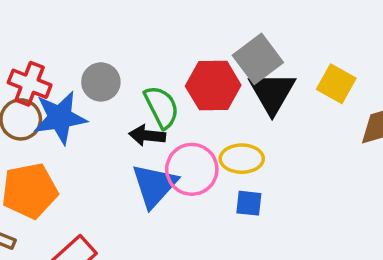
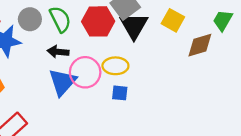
green semicircle: (162, 107) -> (60, 19), moved

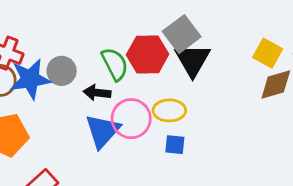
gray circle: (30, 19) -> (62, 71), moved
green semicircle: (60, 19) -> (115, 64), moved
yellow square: (173, 20) -> (268, 53), moved

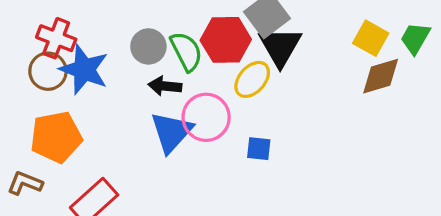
gray circle: (62, 71) -> (148, 46), moved
blue star: (30, 79) -> (84, 70), turned 30
yellow ellipse: (169, 110) -> (252, 79), moved, turned -48

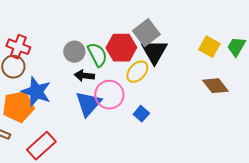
blue star: (84, 70) -> (36, 92), moved
brown diamond: (381, 76) -> (215, 86), moved, turned 68
blue square: (259, 149) -> (141, 114), turned 35

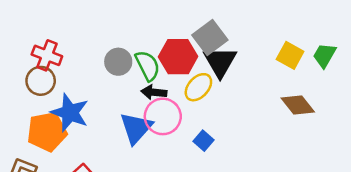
black arrow: (84, 76) -> (154, 92), moved

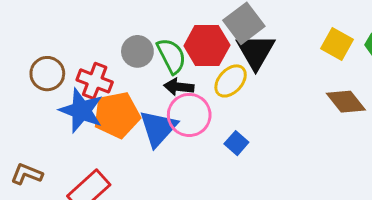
red cross: (47, 55) -> (95, 81), moved
orange pentagon: (47, 132) -> (117, 115), moved

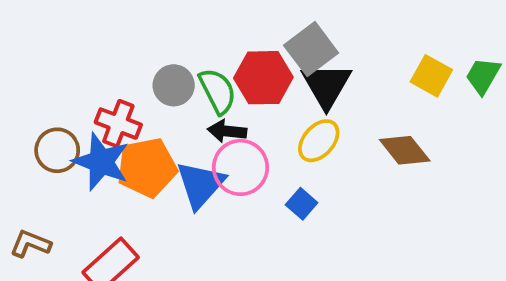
brown circle: (47, 74) -> (57, 150), moved
yellow ellipse: (231, 81) -> (319, 141), moved
brown diamond: (346, 102) -> (405, 150), moved

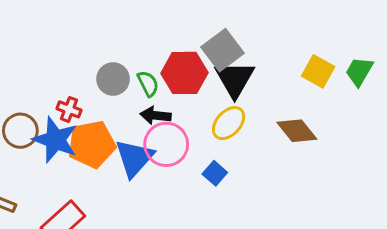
green semicircle: (218, 91) -> (148, 84), size x0.7
red cross: (118, 124) -> (69, 109), size x0.7

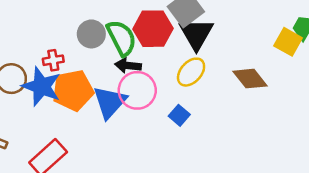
yellow square: (318, 71) -> (288, 42), moved
green semicircle: (148, 84) -> (122, 38), size x1.6
red cross: (69, 109) -> (53, 60), turned -30

